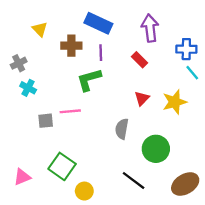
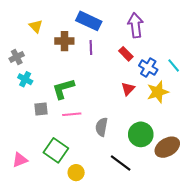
blue cross: (186, 49) -> (148, 68), moved, turned 30
green L-shape: (89, 80) -> (63, 89), moved
pink line: (70, 111) -> (72, 114), moved
gray semicircle: (122, 129) -> (102, 127), moved
brown ellipse: (185, 184) -> (167, 147), moved

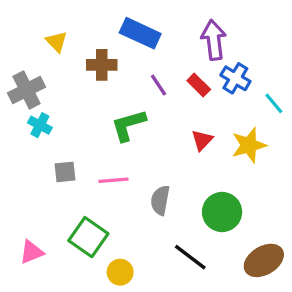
purple line: (91, 47) -> (159, 85), moved, turned -32
gray cross: (17, 57) -> (27, 90), size x1.5
blue cross: (148, 68) -> (235, 78), moved
green L-shape: (63, 89) -> (128, 125), moved
brown ellipse: (167, 147) -> (264, 260), moved

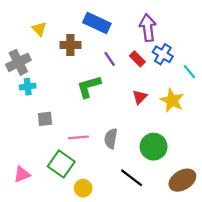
cyan cross: (40, 125) -> (28, 87), turned -35
yellow star: (249, 145) -> (172, 100), turned -30
pink line: (113, 180) -> (78, 137), moved

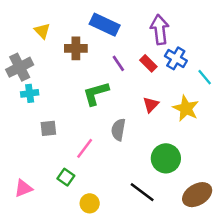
pink line: (78, 137) -> (85, 148), turned -48
gray semicircle: (111, 139) -> (118, 130), moved
green square: (61, 164) -> (66, 177), size x0.6

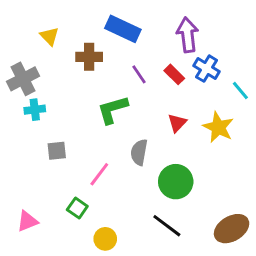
green circle: (166, 158) -> (176, 182), moved

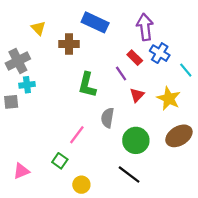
purple line: (139, 74) -> (121, 73), moved
green L-shape: (113, 110) -> (87, 85), turned -60
gray square: (57, 151) -> (11, 102), moved
brown ellipse: (232, 229) -> (179, 136), moved

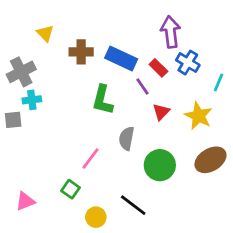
blue rectangle: (95, 22) -> (121, 59), moved
cyan line: (186, 70) -> (218, 83), turned 63
black line: (129, 174) -> (133, 205), moved

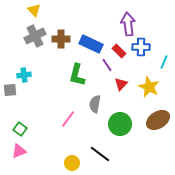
yellow triangle: (45, 33) -> (34, 10), moved
blue cross: (188, 63) -> (141, 47), turned -30
gray cross: (21, 72) -> (35, 36), moved
green square: (71, 189) -> (20, 129), moved

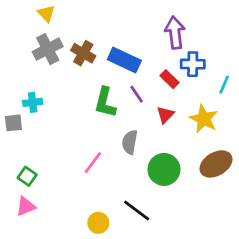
brown cross: (61, 39) -> (83, 53), turned 30
red rectangle: (119, 51) -> (169, 79), moved
purple line: (107, 65) -> (137, 94), moved

